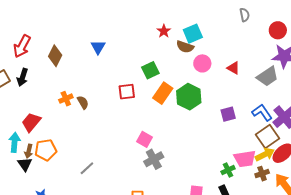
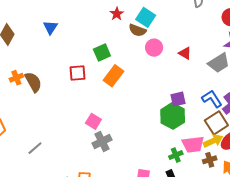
cyan square: (193, 34) -> (146, 17), turned -36
green hexagon: (189, 97) -> (173, 116), moved
brown semicircle: (83, 102) -> (33, 82), size x1.5

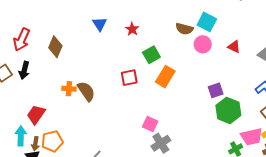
red star: (117, 14) -> (132, 29), moved
cyan square: (146, 17) -> (207, 22), moved
blue triangle: (50, 27) -> (100, 24), moved
orange cross: (16, 78) -> (69, 89), turned 32
purple square: (178, 99) -> (216, 90), moved

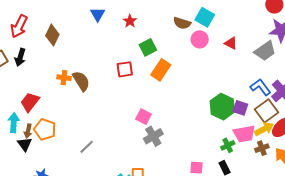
purple square: (216, 90) -> (240, 108), moved, turned 35
orange pentagon: (52, 141) -> (45, 129), turned 30

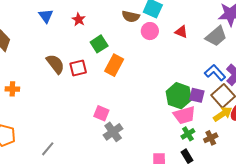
orange cross: (64, 78) -> (12, 89), moved
brown semicircle: (81, 81) -> (55, 64), moved
pink trapezoid: (244, 134) -> (184, 115), moved
brown cross: (262, 148) -> (211, 138), moved

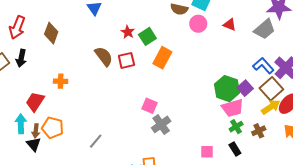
red star: (79, 19) -> (128, 32), moved
purple square: (197, 95) -> (245, 88), turned 35

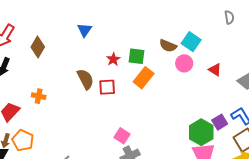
green square: (147, 36) -> (136, 56), moved, turned 30
orange rectangle: (162, 58) -> (144, 78), moved
purple square: (245, 88) -> (220, 122), moved

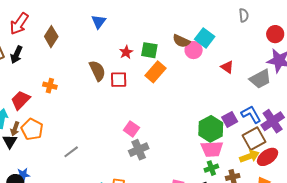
pink circle: (184, 63) -> (194, 50), moved

